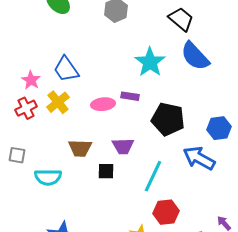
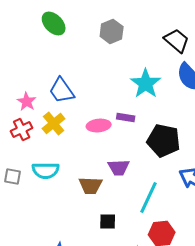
brown trapezoid: (80, 148) -> (91, 186), moved
black square: (106, 171) -> (108, 222), moved
cyan semicircle: (48, 177) -> (46, 171), moved

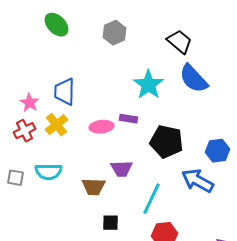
blue trapezoid: (62, 91) -> (64, 92), turned 36

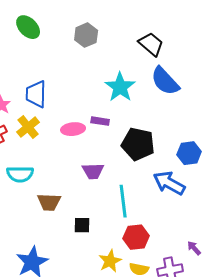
brown trapezoid: (94, 187) -> (49, 202), moved
cyan line: (152, 199) -> (123, 201), turned -32

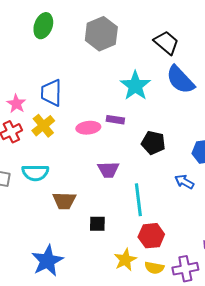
green ellipse: (28, 27) -> (43, 26), turned 65
gray hexagon: (86, 35) -> (101, 34), size x1.4
black pentagon: (138, 144) -> (153, 143), size x0.7
blue arrow: (169, 183) -> (184, 182), size x0.6

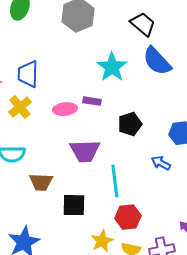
black pentagon: (153, 143) -> (130, 124), turned -30
purple trapezoid: (108, 170) -> (85, 151), size x1.4
black square: (97, 224) -> (74, 205), size x1.4

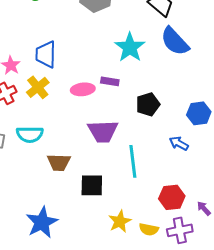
red hexagon: (128, 217) -> (172, 197), moved

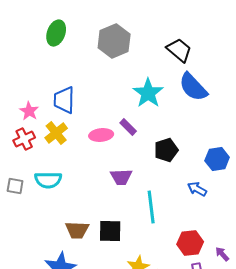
purple rectangle: (110, 81) -> (128, 127), turned 36
purple trapezoid: (103, 131) -> (121, 177), size x0.7
brown trapezoid: (59, 162) -> (77, 230), moved

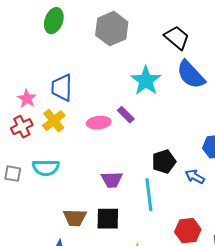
black pentagon: (166, 150) -> (164, 162), moved
purple trapezoid: (121, 177) -> (112, 180), moved

